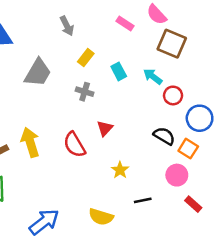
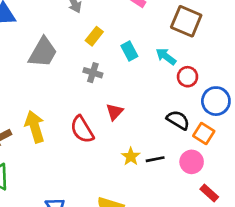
black line: (143, 200) -> (155, 159), moved

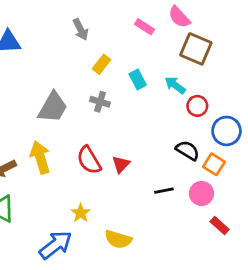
gray trapezoid: (43, 52) -> (53, 107), moved
red triangle: (115, 112) -> (121, 164), moved
yellow star: (131, 156) -> (81, 213), moved

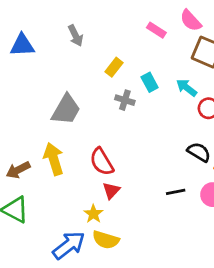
gray arrow: (81, 30) -> (76, 36), moved
gray cross: (100, 102) -> (125, 100), moved
red triangle: (121, 164) -> (111, 190), moved
yellow semicircle: (118, 239) -> (106, 240), moved

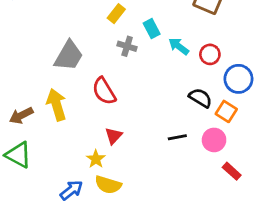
cyan arrow: (187, 88) -> (179, 46), moved
red semicircle: (102, 162) -> (104, 91), moved
blue arrow: (69, 245) -> (71, 190), size x0.7

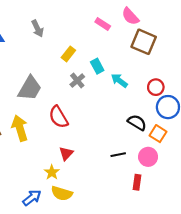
gray cross: (127, 46) -> (77, 81), turned 32
red circle: (210, 54) -> (156, 87), moved
red rectangle: (232, 171) -> (137, 182), moved, turned 56

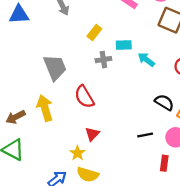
cyan rectangle: (97, 66) -> (124, 45), turned -64
gray cross: (77, 81) -> (103, 60), turned 32
gray trapezoid: (30, 88) -> (55, 67), turned -52

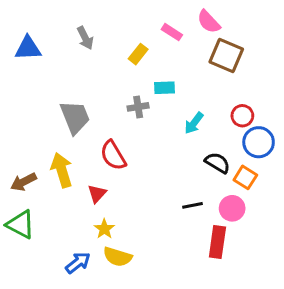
yellow rectangle: (94, 33) -> (138, 54), moved
cyan arrow: (146, 60) -> (194, 123), moved, turned -90
red triangle: (92, 134) -> (97, 194), moved
red rectangle: (164, 163) -> (217, 242), size x1.5

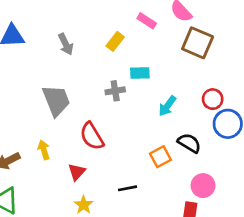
gray arrow: (85, 38) -> (66, 44), moved
yellow arrow: (62, 170) -> (44, 150), size x0.6
orange square: (245, 177) -> (160, 157), moved, turned 30
black line: (192, 205) -> (128, 188), moved

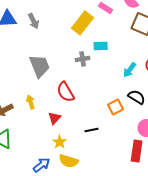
yellow rectangle: (115, 41) -> (83, 23), size x1.6
gray arrow: (66, 44) -> (34, 21), moved
cyan arrow: (167, 106) -> (130, 70), moved

